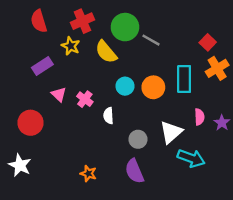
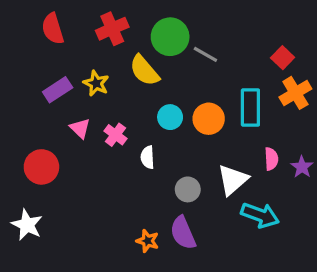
yellow star: (71, 46) -> (96, 83), moved
orange star: (88, 174) -> (148, 241), moved

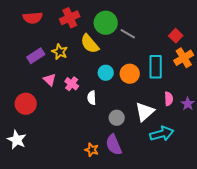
red semicircle: (53, 29) -> (33, 18), turned -78
cyan arrow: (260, 215) -> (162, 134), turned -35

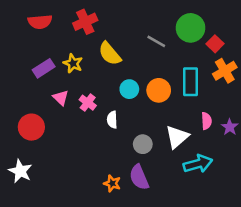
green circle: (106, 23) -> (191, 28), moved

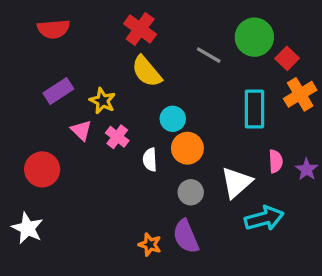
red cross: (85, 22) -> (140, 29), moved, turned -30
yellow star: (73, 63) -> (103, 101), moved
orange circle: (159, 90) -> (187, 148), moved

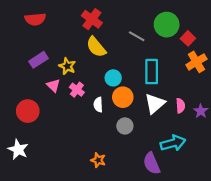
cyan rectangle: (254, 109) -> (152, 72), moved
white triangle: (236, 182) -> (155, 104), moved
purple semicircle: (186, 236) -> (152, 163), moved

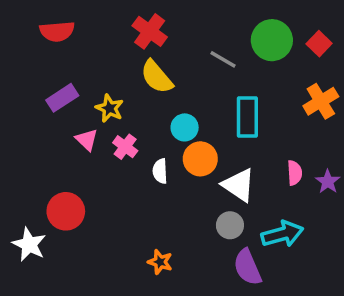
red square: (188, 38) -> (319, 44), moved
white triangle: (155, 104) -> (239, 185), moved, turned -45
red circle: (28, 111) -> (66, 211), moved
gray circle: (125, 126) -> (230, 225), moved

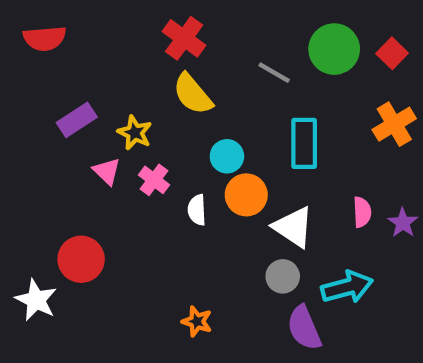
red semicircle: (57, 31) -> (45, 38), moved

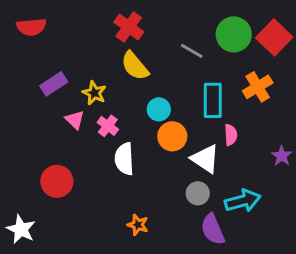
red square: (392, 53) -> (274, 37), size x1.6
orange cross: (394, 124) -> (258, 87), moved
white semicircle: (197, 210) -> (124, 159), moved, size x1.5
pink semicircle: (362, 212) -> (231, 135), moved
white star: (36, 300) -> (21, 229), moved

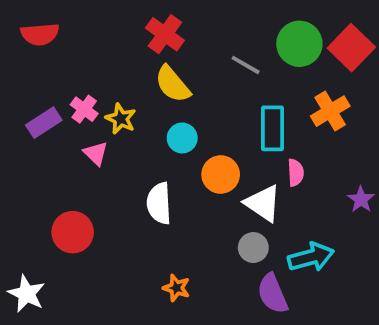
purple rectangle: (54, 84) -> (44, 123), moved
cyan circle: (159, 109) -> (182, 138), moved
pink cross: (108, 126) -> (84, 109), moved

